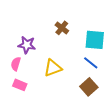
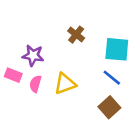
pink semicircle: (16, 64) -> (35, 84), moved
pink rectangle: (20, 85) -> (13, 75), moved

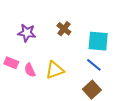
purple star: (33, 55) -> (27, 33), moved
pink semicircle: (35, 84) -> (30, 70), turned -40

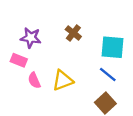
pink rectangle: (11, 63) -> (19, 60), moved

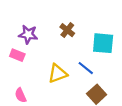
blue line: (108, 75) -> (86, 68), moved
pink semicircle: (34, 80) -> (21, 95), moved

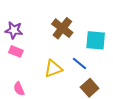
brown cross: (67, 30) -> (62, 28), size x1.5
purple star: (28, 34) -> (14, 30), moved

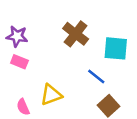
yellow triangle: (53, 69) -> (51, 95), moved

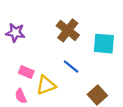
pink rectangle: (19, 62) -> (26, 72), moved
blue line: (96, 76) -> (71, 67), moved

